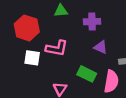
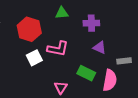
white square: (32, 58) -> (34, 58), turned -35

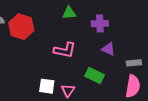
red hexagon: (29, 29) -> (21, 27), moved
white square: (34, 58) -> (47, 86), moved, turned 35
pink semicircle: (110, 80) -> (133, 86), moved

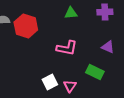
purple cross: (100, 24) -> (105, 12), moved
white square: (47, 86) -> (50, 82), turned -35

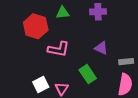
red hexagon: (26, 26) -> (36, 26), moved
green rectangle: (95, 72) -> (88, 74), turned 30

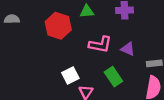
pink L-shape: (59, 49) -> (100, 45), moved
white square: (41, 84) -> (70, 75), moved

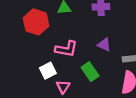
pink L-shape: (100, 45) -> (66, 49), moved

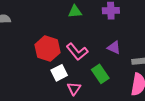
red hexagon: (36, 22) -> (48, 49), moved
pink L-shape: (66, 49) -> (77, 52), turned 40

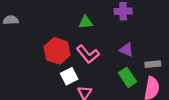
green triangle: (75, 12) -> (86, 22), moved
green rectangle: (100, 74) -> (128, 77), moved

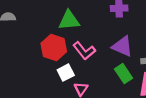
green triangle: (86, 22) -> (69, 20), moved, size x1.5
purple triangle: (126, 50) -> (122, 46), size x1.5

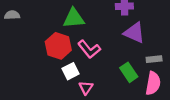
purple triangle: (122, 46) -> (134, 33), moved

